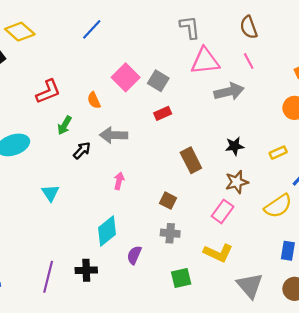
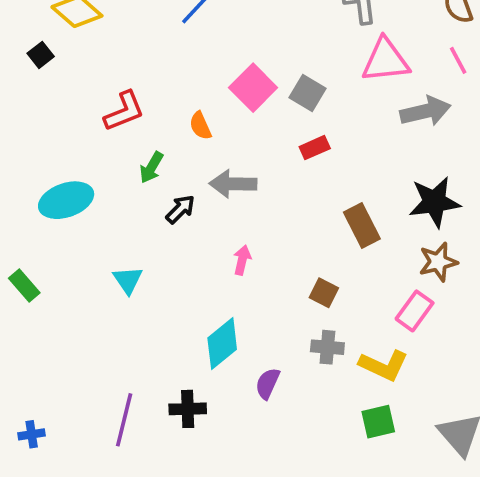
black star: (235, 146) -> (435, 202), size x1.6
yellow L-shape: (218, 253) -> (384, 365), moved
green square: (181, 278) -> (378, 422), moved

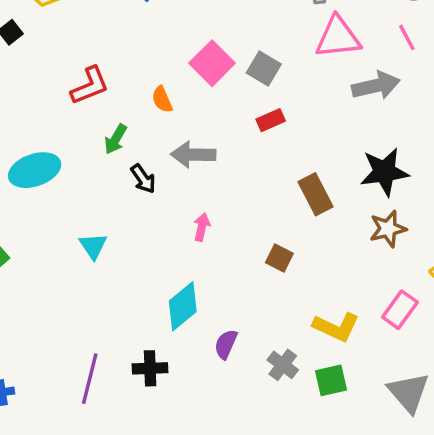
black arrow: (180, 209) -> (143, 179), turned 100
pink rectangle: (415, 311) -> (400, 310), moved
gray cross: (327, 347) -> (283, 365), moved, turned 32

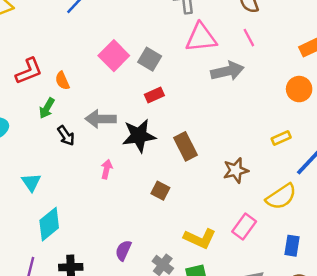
orange semicircle: (162, 99) -> (62, 81), moved
black star: (384, 172) -> (139, 136), moved
cyan diamond: (183, 306) -> (49, 224), moved

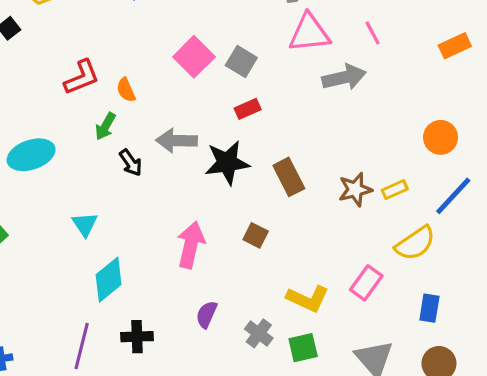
orange circle: (299, 89) -> (441, 137), moved
yellow rectangle: (281, 138) -> (395, 190), moved
pink arrow: (107, 169) -> (191, 245), moved, size x1.8
brown star: (236, 170) -> (355, 190), moved

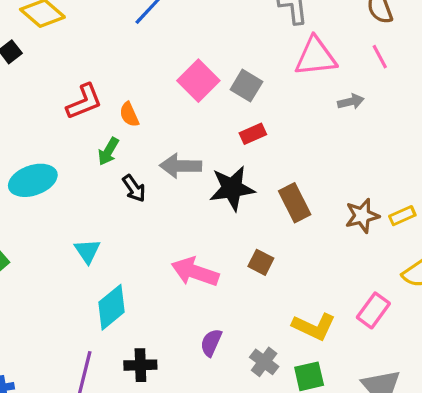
gray arrow: (344, 77) -> (351, 102), size x0.6
pink arrow: (191, 245) -> (195, 272), turned -84

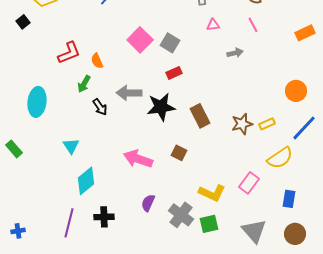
pink triangle: (316, 57) -> (213, 25), size x0.5
cyan ellipse: (33, 180) -> (37, 102), turned -64
gray cross: (264, 362) -> (181, 215), size x1.4

